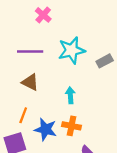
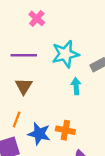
brown triangle: (30, 82) -> (24, 86), turned 36
cyan arrow: (70, 95) -> (76, 86), moved

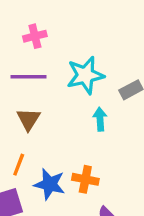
pink cross: (37, 18) -> (35, 36), moved, turned 35

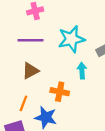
brown triangle: (28, 119) -> (30, 71), turned 30
orange cross: (85, 179) -> (60, 92), moved

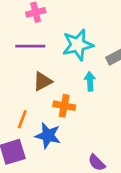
brown triangle: (30, 71) -> (42, 81), moved

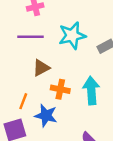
cyan arrow: (90, 81) -> (91, 90), moved, size x1.6

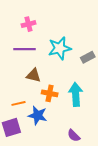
brown triangle: (41, 68) -> (34, 75), turned 42
orange line: (23, 101) -> (18, 103), turned 56

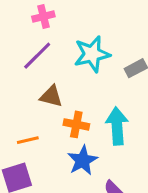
purple line: (24, 49) -> (37, 56), turned -45
blue star: (38, 115) -> (83, 160), moved, turned 30

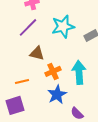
orange cross: (76, 124) -> (53, 71), turned -35

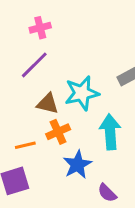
cyan star: (63, 26) -> (82, 93), moved
orange cross: (53, 71) -> (58, 132), moved

